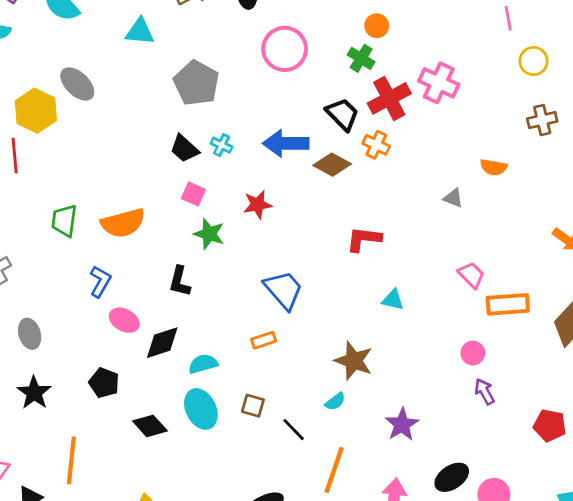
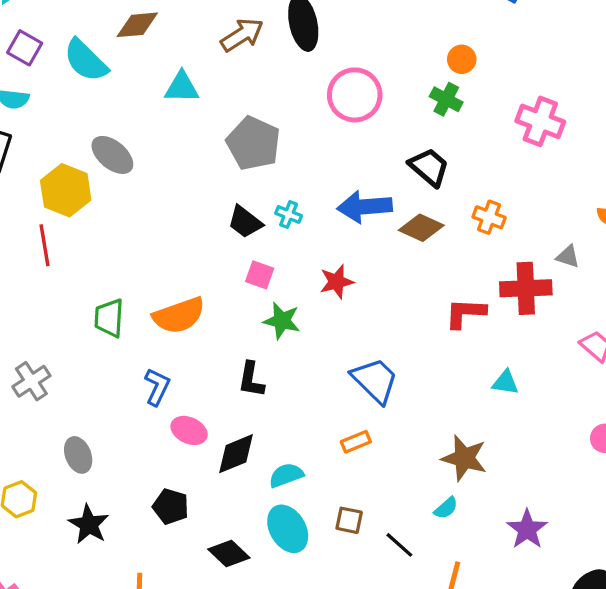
red cross: (389, 98) -> (526, 288), moved, turned 30
orange cross: (376, 145) -> (489, 217), moved

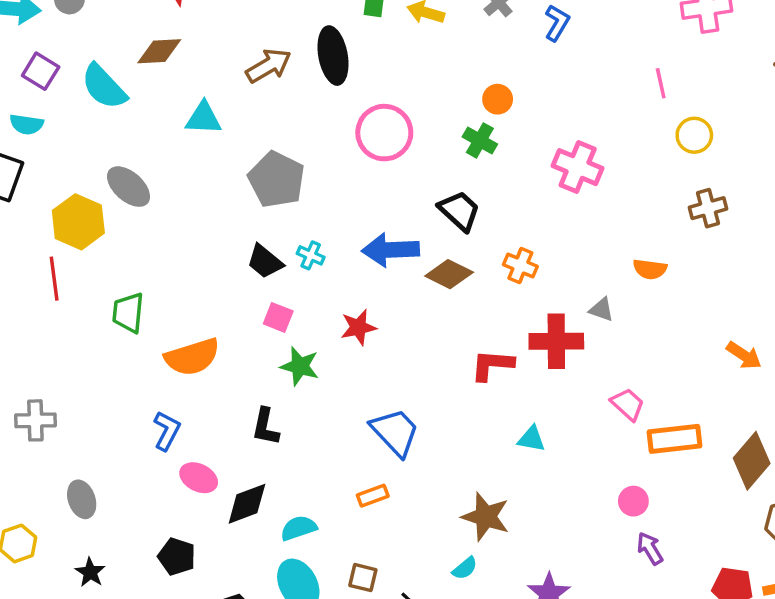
green trapezoid: (109, 318) -> (128, 313), moved
gray cross: (31, 381) -> (35, 420), turned 30
black star: (89, 524) -> (90, 572), size x0.7

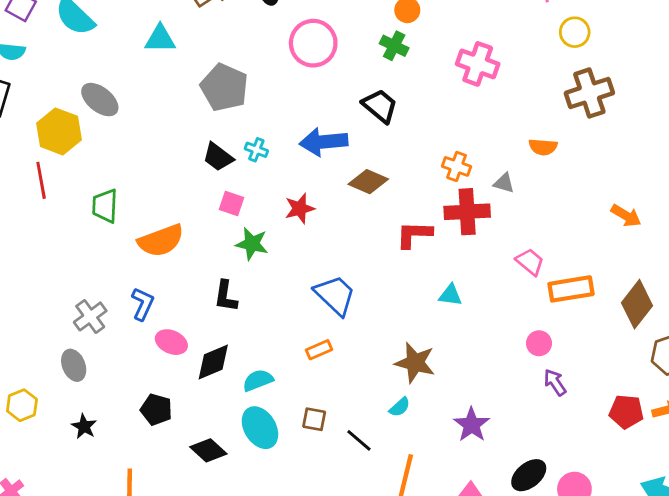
brown cross: (708, 208) -> (589, 93), size x1.5
orange cross: (520, 265) -> (457, 166), moved
brown diamond: (449, 274) -> (368, 182), moved
gray cross: (35, 420) -> (90, 316), moved, turned -32

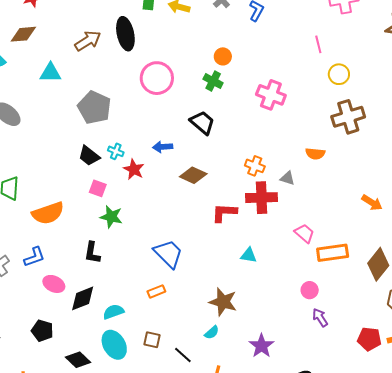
blue arrow: (324, 142) -> (163, 147), size x0.6
red star: (300, 208) -> (134, 169), moved, turned -30
blue L-shape: (143, 304) -> (34, 257), turned 45

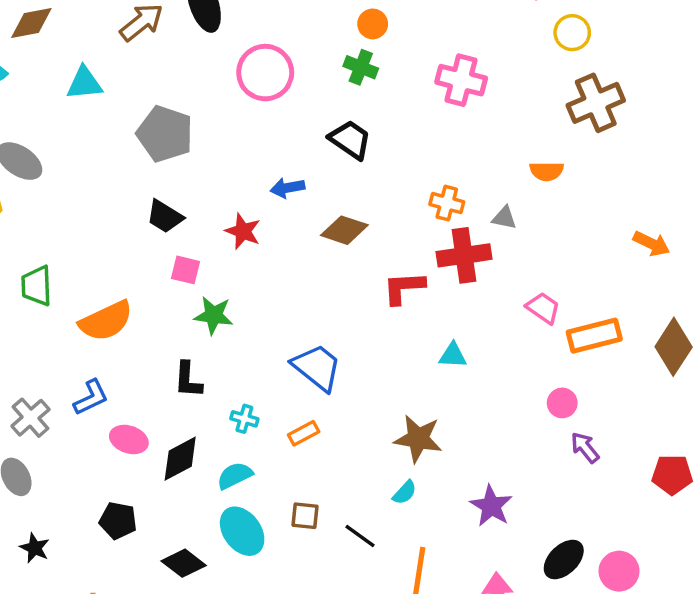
cyan cross: (116, 151) -> (244, 419), moved

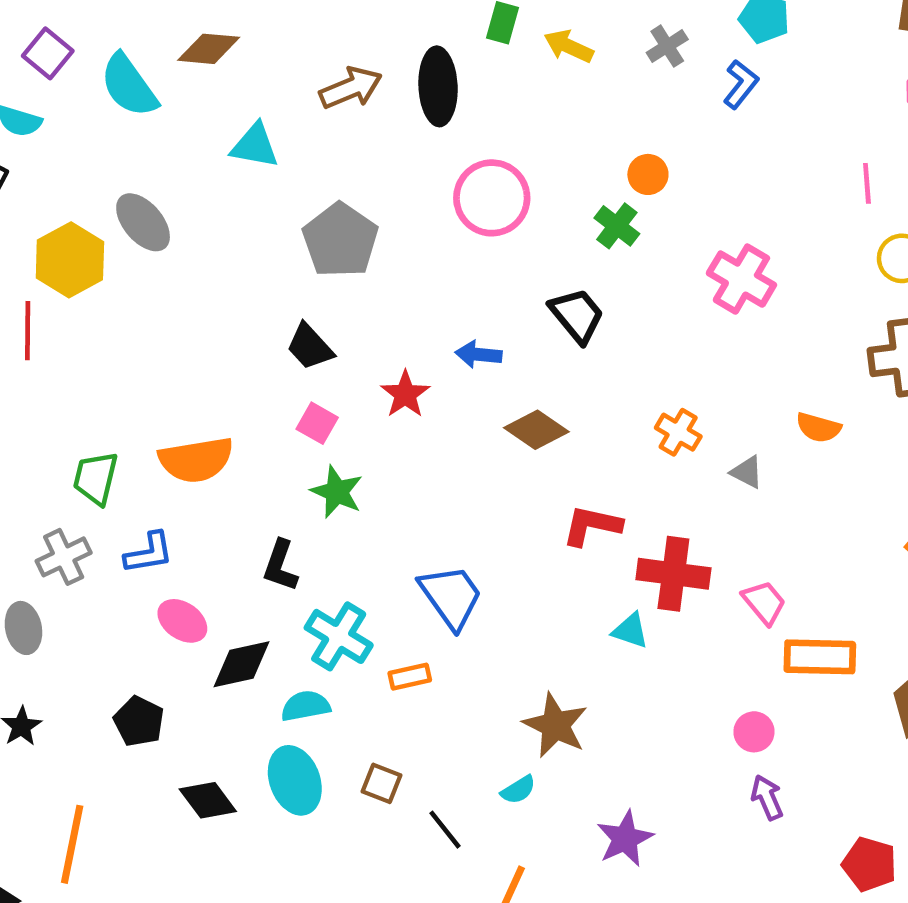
red cross: (464, 255) -> (673, 574), moved
green trapezoid: (36, 286) -> (96, 478), moved
cyan cross: (244, 419) -> (339, 636), size x1.8

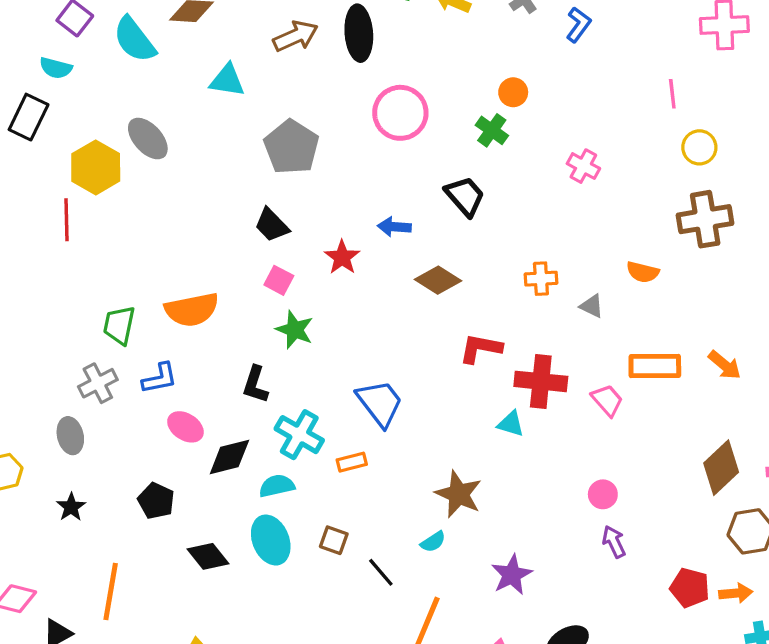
pink cross: (741, 279) -> (583, 166), size x0.7
orange cross: (678, 432) -> (541, 279), turned -32
orange rectangle: (820, 657) -> (655, 366), moved

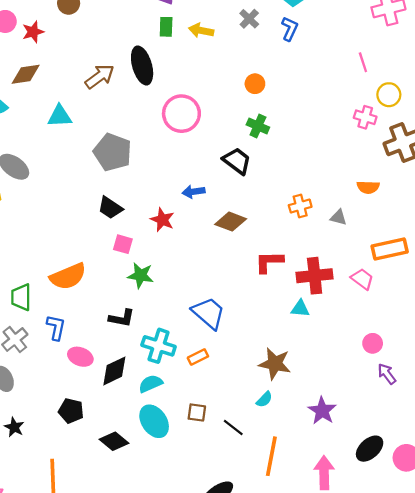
green cross: (492, 130) -> (258, 126), moved
pink cross: (583, 166) -> (365, 117), moved
blue L-shape: (160, 378) -> (56, 327), turned -55
black L-shape: (255, 385) -> (122, 318), turned -85

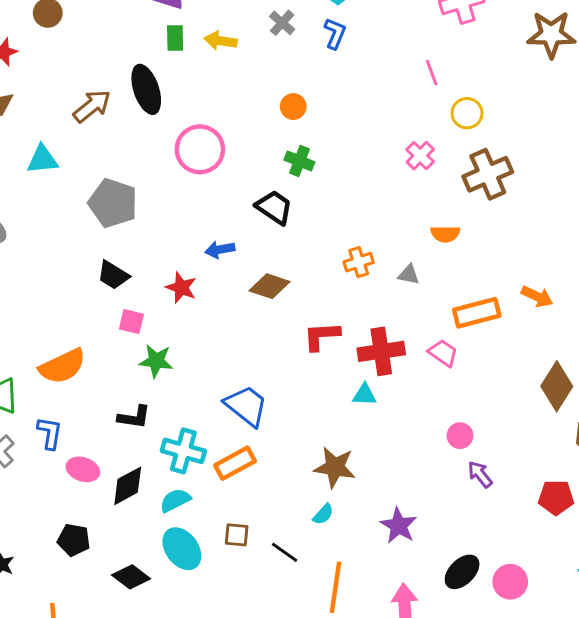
pink cross: (365, 117) -> (420, 156), moved, turned 30
orange rectangle: (198, 357) -> (235, 463), size x1.5

